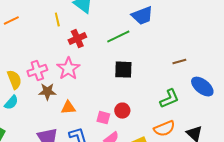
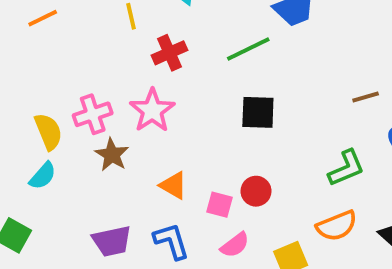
brown star: (47, 92) -> (112, 155), turned 30
orange triangle: (68, 108) -> (173, 185), moved, turned 35

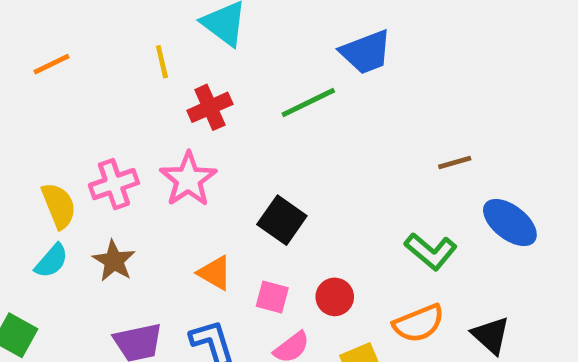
black square: (258, 112) -> (282, 220), moved, turned 33
brown star: (112, 155) -> (114, 261), moved
green L-shape: (346, 168) -> (431, 251), turned 63
red circle: (256, 191) -> (335, 297), moved

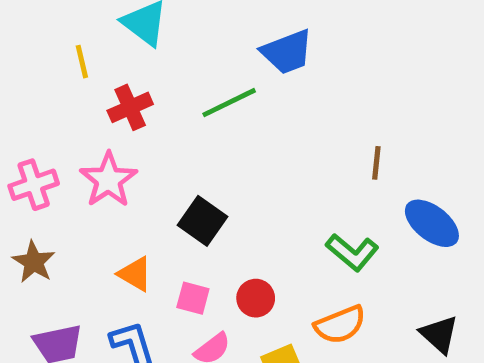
brown line: (455, 162) -> (376, 163), turned -68
black triangle: (491, 335) -> (439, 334), moved

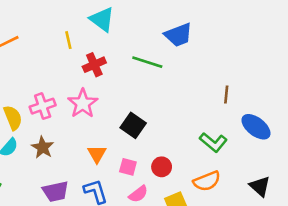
green line: (229, 103) -> (147, 62), turned 44
orange triangle: (135, 274) -> (97, 154), turned 30

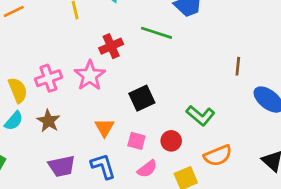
red cross: (94, 65) -> (111, 46), moved
black square: (133, 125) -> (142, 98), turned 30
green L-shape: (213, 142) -> (200, 116), moved

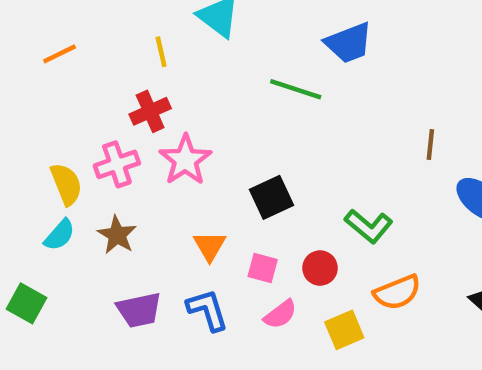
red cross: (111, 46) -> (150, 111), moved

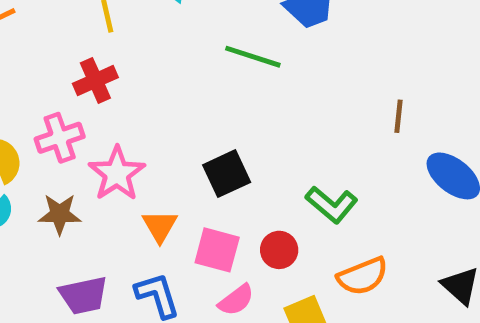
pink star: (185, 160) -> (117, 174), moved
brown star: (117, 235) -> (60, 214), turned -30
pink square: (263, 268) -> (217, 250), size x1.4

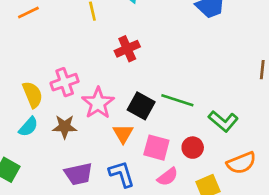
green line: (253, 57) -> (177, 100), moved
red cross: (95, 81) -> (127, 49), moved
black square: (227, 174) -> (141, 106), moved, turned -36

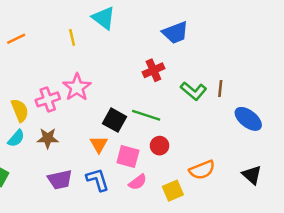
red cross: (127, 49) -> (153, 70), moved
pink star: (98, 103) -> (77, 87), moved
green L-shape: (223, 121) -> (194, 91), moved
red circle: (193, 148) -> (160, 146), moved

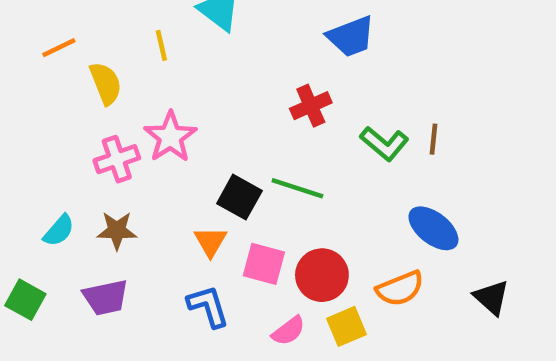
yellow semicircle: (20, 110) -> (106, 83), moved
blue ellipse: (248, 119) -> (433, 228), moved
red circle: (160, 146) -> (322, 275), moved, size x1.5
purple trapezoid: (60, 180) -> (106, 297), moved
pink semicircle: (138, 182) -> (289, 331), moved

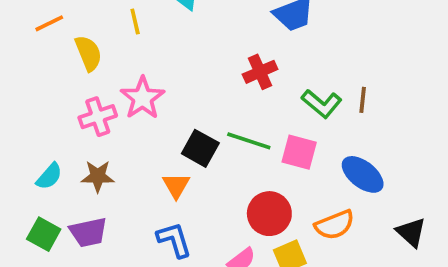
pink square: (264, 264) -> (299, 152), moved
green square: (25, 300) -> (44, 234), moved

